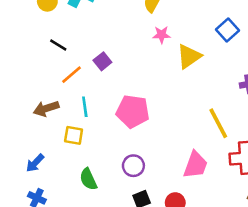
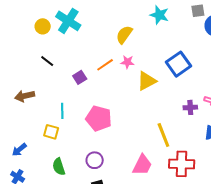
blue square: (227, 30) -> (179, 64), size x1.4
orange line: (72, 75) -> (105, 65), moved
brown arrow: (46, 109) -> (25, 96), moved

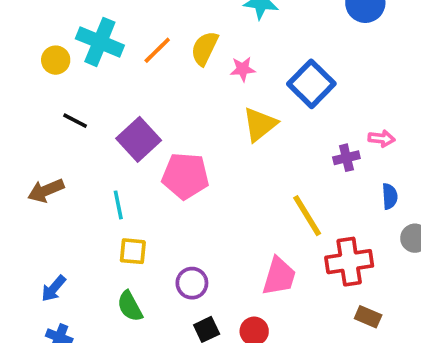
pink star: (127, 62) -> (243, 69), moved
orange line: (105, 65) -> (157, 50), moved
purple square: (80, 77) -> (139, 139), size x1.6
pink pentagon: (99, 118) -> (185, 176), moved
yellow square: (51, 132) -> (133, 251), moved

